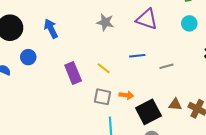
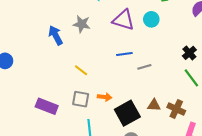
cyan circle: (189, 23) -> (151, 19), moved
blue arrow: (51, 29) -> (56, 35), moved
blue line: (137, 56) -> (124, 54), moved
purple rectangle: (73, 73) -> (47, 106), moved, turned -45

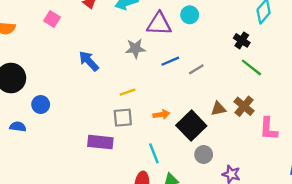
gray star: (82, 24) -> (135, 48), moved
yellow line: (81, 70) -> (127, 92), turned -40
gray square: (81, 99) -> (123, 118), moved
brown cross: (176, 109) -> (244, 106), turned 30

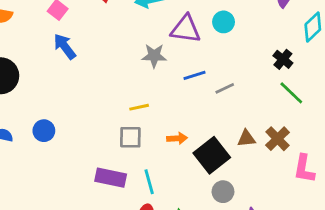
blue arrow: (89, 61) -> (65, 46), moved
blue circle: (41, 104) -> (44, 131), moved
purple rectangle: (100, 142) -> (111, 178), moved
cyan line: (154, 153) -> (149, 182), moved

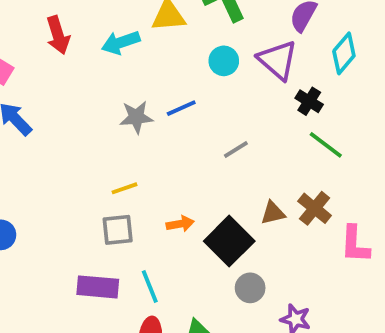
purple triangle: (186, 29) -> (278, 60), moved, turned 40
blue line: (194, 75) -> (181, 108), moved

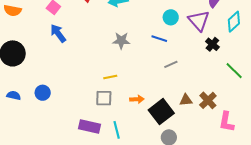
blue line: (181, 108) -> (159, 39), moved, turned 35
green line: (326, 145) -> (234, 71), moved

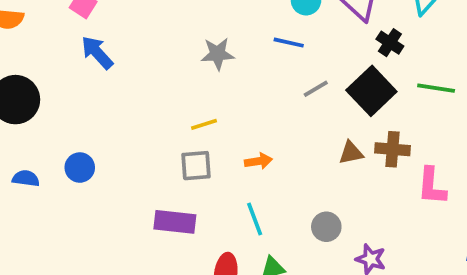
green line: (234, 71) -> (436, 88), turned -30
brown cross: (208, 100) -> (393, 149), turned -36
black square: (161, 112) -> (371, 91), moved
cyan line: (117, 130) -> (255, 219), moved

